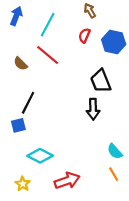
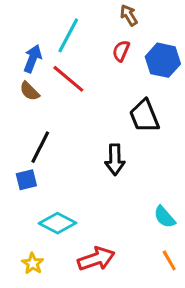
blue arrow: (16, 16) -> (33, 59), moved
black arrow: (93, 109) -> (115, 160), moved
orange line: (114, 174) -> (169, 260), moved

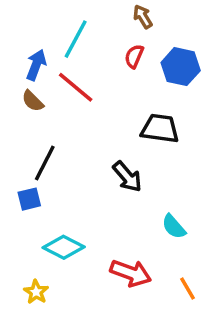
black trapezoid: (144, 116) -> (160, 129), turned 120
black arrow: (115, 160) -> (127, 177), turned -40
cyan semicircle: (165, 217) -> (174, 227), moved
red arrow: (96, 259) -> (131, 273), moved, turned 39

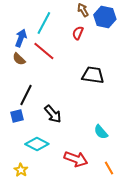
blue hexagon: (181, 67) -> (105, 17), moved
black arrow: (127, 177) -> (53, 114), moved

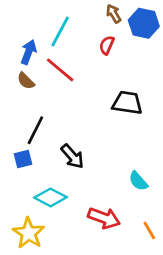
yellow star: (21, 170) -> (29, 233), size x1.6

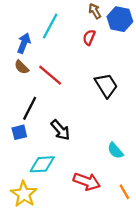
red line: (60, 70) -> (50, 75), moved
black trapezoid: (127, 103) -> (106, 85), turned 50
cyan diamond: (50, 197) -> (42, 164), turned -30

